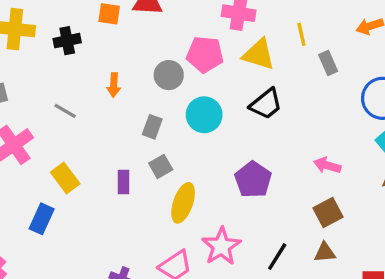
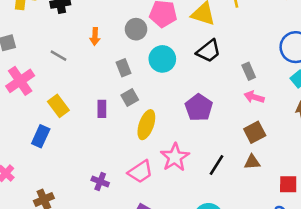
gray rectangle: (328, 63) -> (249, 71), moved
gray rectangle: (152, 127) -> (124, 68), turned -42

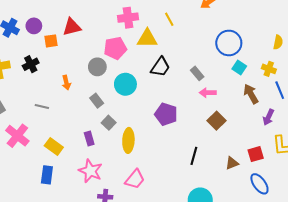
pink star: (175, 157) -> (90, 171), moved
brown triangle: (252, 162) -> (232, 163), moved

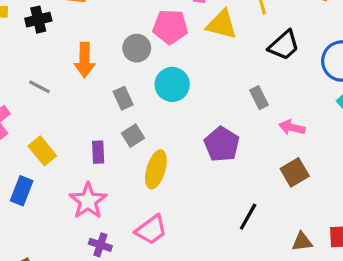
black trapezoid: (160, 67) -> (284, 45), moved
gray rectangle: (197, 73) -> (259, 98), moved
orange arrow: (66, 82) -> (85, 60), size x1.5

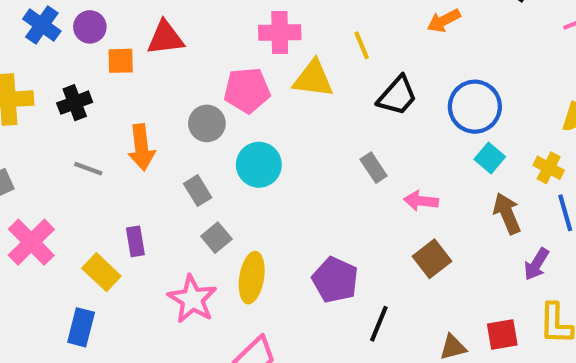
gray line: (39, 87) -> (88, 169), moved
purple pentagon: (222, 144) -> (335, 280), moved
purple rectangle: (98, 152) -> (135, 241), moved
pink star: (88, 201) -> (192, 299), moved

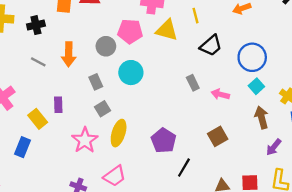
pink arrow: (421, 201) -> (220, 94), moved

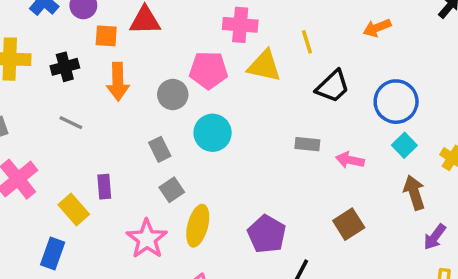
orange arrow: (69, 54) -> (118, 81), moved
gray rectangle: (193, 83) -> (307, 144), turned -56

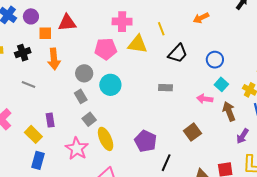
gray circle: (173, 94) -> (84, 73), moved
blue circle: (396, 102) -> (215, 60), size x0.7
pink arrow: (350, 160) -> (205, 99), moved
yellow ellipse: (198, 226) -> (106, 139), turned -35
blue rectangle: (53, 254) -> (38, 160), moved

